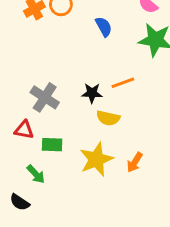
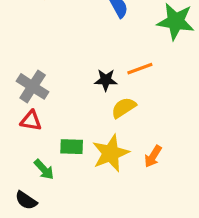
gray cross: (45, 97) -> (33, 86), moved
yellow semicircle: (108, 118) -> (124, 108), turned 135
green rectangle: (52, 145) -> (72, 147), moved

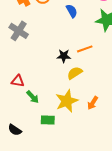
gray cross: (33, 86) -> (19, 31), moved
green rectangle: (72, 147) -> (48, 120), moved
green arrow: (44, 169) -> (33, 97), moved

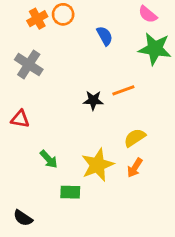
yellow semicircle: (75, 73) -> (135, 138), moved
red triangle: (18, 81) -> (20, 119), moved
black semicircle: (15, 130) -> (23, 218), moved

